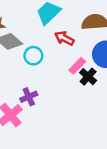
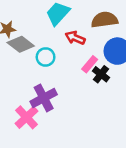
purple cross: (29, 97) -> (44, 98), size x1.5

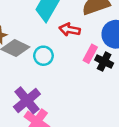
purple cross: (44, 98) -> (27, 100), moved

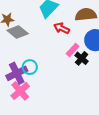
cyan circle: (43, 56) -> (30, 67), moved

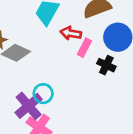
pink rectangle: (73, 50) -> (84, 48), moved

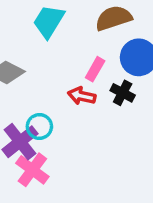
red arrow: (71, 33) -> (82, 96), moved

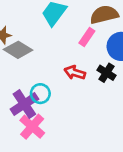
pink rectangle: (95, 69) -> (87, 37), moved

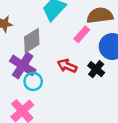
gray diamond: (18, 50) -> (32, 41), moved, turned -70
purple cross: (24, 104) -> (23, 65), moved, turned -30

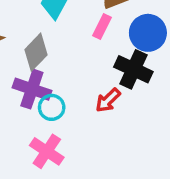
red arrow: (67, 66) -> (108, 100), moved, turned -54
black cross: (96, 69) -> (133, 69), size x1.5

